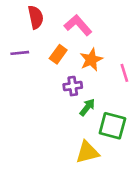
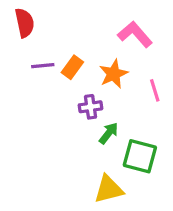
red semicircle: (36, 17) -> (25, 23), moved
pink L-shape: (78, 25) -> (135, 34), moved
purple line: (20, 53) -> (43, 66), moved

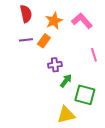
red semicircle: (25, 23) -> (26, 14), moved
orange star: (114, 74) -> (54, 21), moved

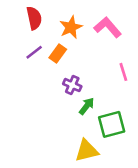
purple line: (26, 40) -> (34, 52), turned -32
purple cross: (55, 65) -> (72, 85), turned 32
green square: (85, 95) -> (112, 124), turned -30

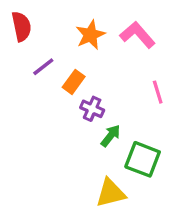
red semicircle: (34, 18) -> (21, 26), moved
orange rectangle: (58, 54) -> (74, 82), moved
green square: (112, 124) -> (143, 159), turned 36

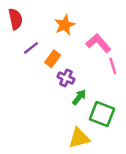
pink L-shape: (138, 35) -> (98, 43), moved

